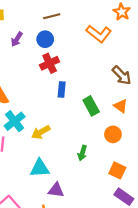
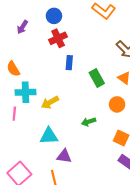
purple arrow: (17, 39) -> (22, 27), moved
cyan cross: (15, 121) -> (25, 92), turned 36
green arrow: (82, 153) -> (89, 122), turned 56

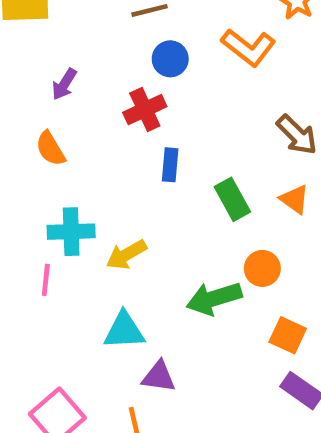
blue circle: (54, 16) -> (170, 59), moved
orange semicircle: (13, 69) -> (50, 149), moved
orange circle: (117, 104) -> (262, 268), moved
green arrow: (89, 122) -> (214, 298), size x1.6

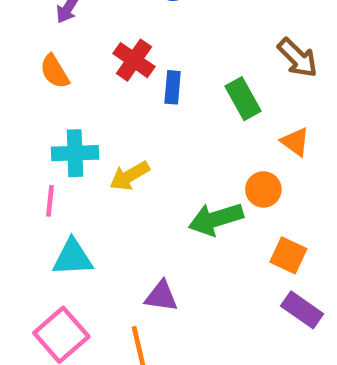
red cross: (145, 110) -> (134, 60), moved, turned -30
green rectangle: (232, 199) -> (243, 99), moved
orange triangle: (295, 199) -> (295, 142), moved
cyan triangle: (124, 331) -> (73, 258), moved

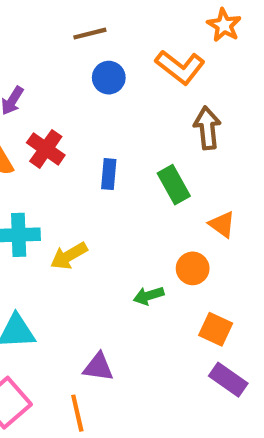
brown arrow: (297, 58) -> (207, 128), moved, turned -141
red cross: (134, 60) -> (46, 149), moved
green arrow: (216, 219) -> (149, 296), size x0.6

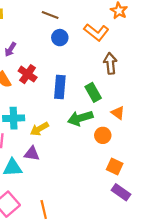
brown line: (90, 34) -> (50, 15), turned 35
blue rectangle: (109, 174) -> (60, 87), size x1.5
green arrow: (149, 296) -> (80, 118), moved, size x1.6
purple triangle: (98, 367) -> (32, 154), moved

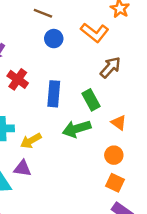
brown arrow: (110, 63) -> (110, 67), turned 48
orange circle: (103, 135) -> (114, 155), moved

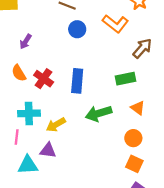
brown arrow: (110, 67) -> (142, 48), moved
red cross: (18, 79) -> (44, 79), moved
green rectangle: (91, 100) -> (125, 79), moved, turned -72

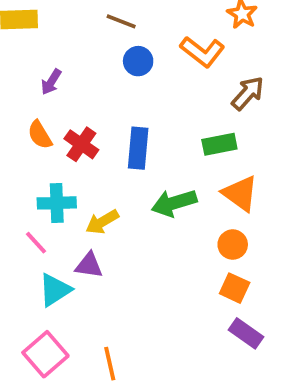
orange triangle: (138, 108) -> (240, 193), size x1.5
pink line: (17, 137) -> (36, 243), turned -48
cyan triangle: (28, 165) -> (55, 290), turned -30

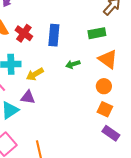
green arrow: (174, 203) -> (73, 64), size x0.6

